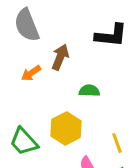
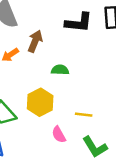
yellow line: (117, 143) -> (84, 115), turned -63

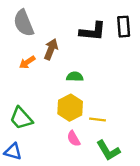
yellow hexagon: (40, 102) -> (70, 108), moved

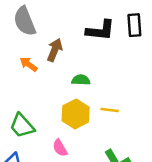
orange arrow: (27, 62) -> (29, 64), turned 70
yellow line: (97, 119) -> (110, 110), moved
pink semicircle: (74, 139) -> (60, 148), moved

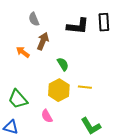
gray semicircle: (25, 21) -> (34, 19), moved, size x0.6
green semicircle: (81, 80) -> (63, 64), turned 56

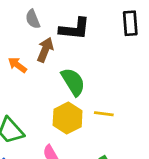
black L-shape: (78, 26) -> (75, 29), moved
green semicircle: (63, 64) -> (73, 82), size x1.5

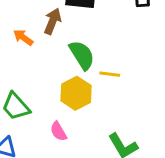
yellow line: (104, 114) -> (110, 74), moved

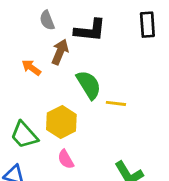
yellow hexagon: (76, 93) -> (61, 122), moved

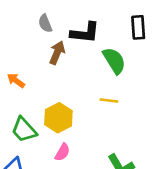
orange arrow: (31, 68) -> (16, 81), moved
green semicircle: (89, 85) -> (114, 61), moved
pink semicircle: (66, 159) -> (62, 152), turned -120

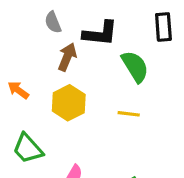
yellow hexagon: (58, 118) -> (69, 103), moved

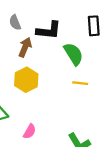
yellow line: (129, 114) -> (80, 83), moved

